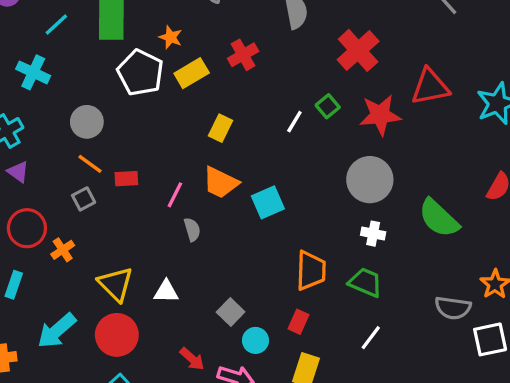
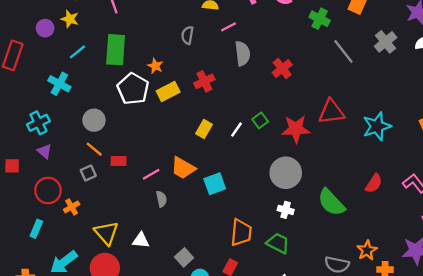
red cross: (358, 50) -> (282, 69), moved, size x0.7
yellow rectangle: (221, 128) -> (204, 129), moved
pink line: (175, 195) -> (151, 174), turned 30

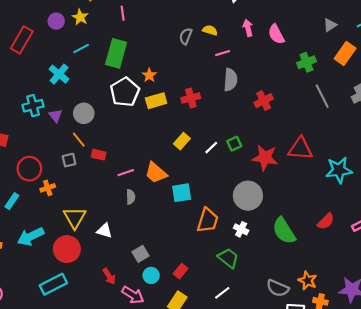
green cross: (320, 19) -> (307, 62), turned 30
gray semicircle: (187, 35) -> (186, 36), moved
purple triangle: (44, 151) -> (56, 116), moved
orange trapezoid: (241, 233) -> (208, 220), moved
orange star: (367, 250) -> (308, 281), turned -30

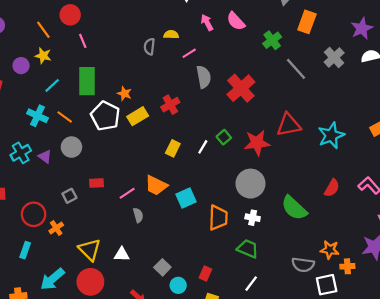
red cross: (264, 101) -> (241, 88), size x1.5
orange line: (79, 140) -> (65, 117), moved

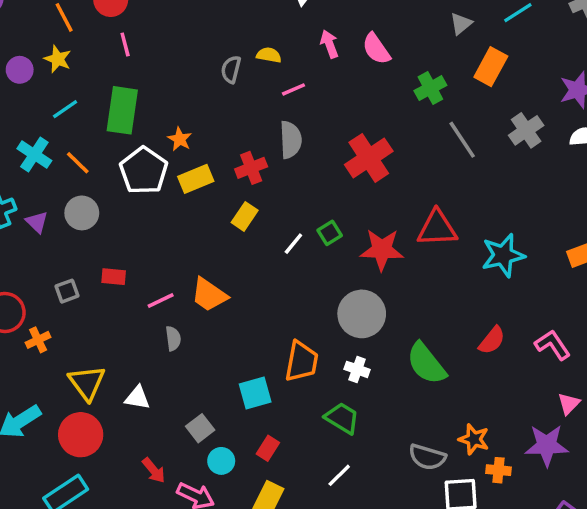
gray semicircle: (204, 77) -> (291, 140), moved
yellow rectangle: (173, 148) -> (245, 216), moved
cyan square: (186, 198) -> (255, 393), moved

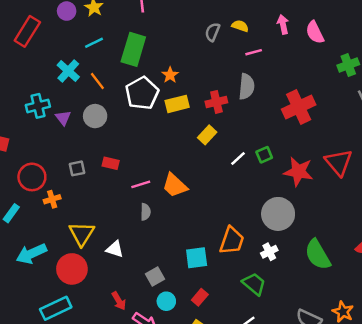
red triangle: (437, 228) -> (339, 162), turned 44
white cross: (357, 369) -> (269, 252), turned 35

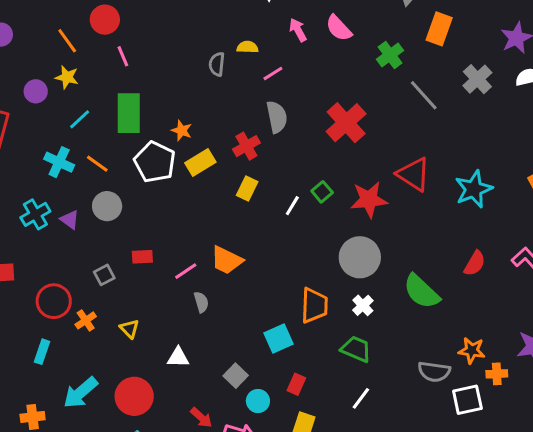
yellow triangle: (82, 234) -> (130, 329), moved, size x0.6

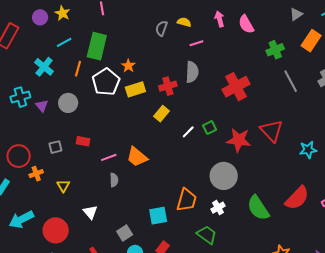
orange line: (97, 164) -> (78, 69), moved, turned 56
cyan star: (474, 189) -> (308, 150), size x0.7
red semicircle: (475, 263) -> (297, 198), size x1.5
white triangle: (178, 357) -> (90, 212), turned 35

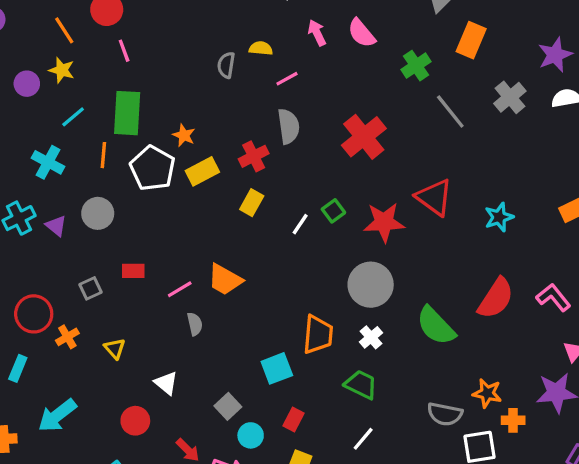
red circle: (56, 230) -> (135, 421), moved, size x0.7

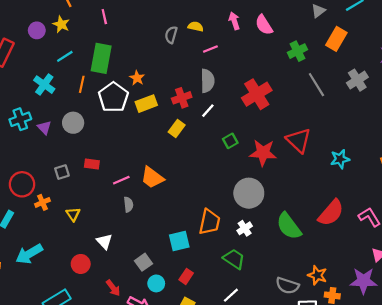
white line: (300, 224) -> (208, 111), moved

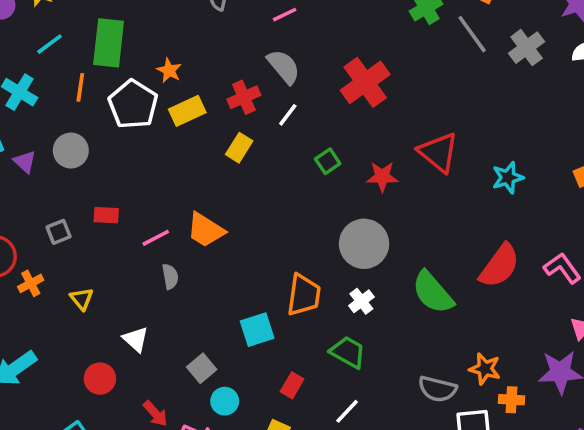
gray semicircle: (207, 81) -> (284, 67), turned -35
gray line: (316, 85) -> (472, 34), moved
red star: (263, 153) -> (382, 177), size x0.7
red rectangle: (186, 276) -> (292, 385), moved

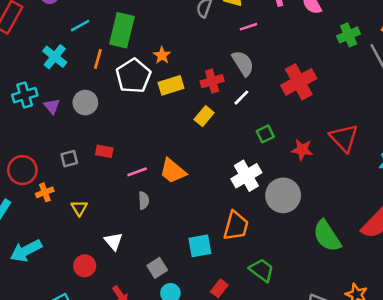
white cross: (361, 301) -> (246, 176), moved, size x1.6

